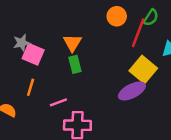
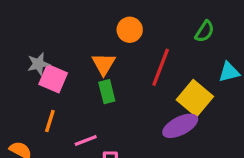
orange circle: (117, 16) -> (130, 30), moved
red line: (138, 33) -> (161, 67), moved

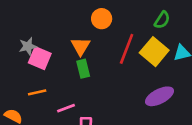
yellow square: (195, 98) -> (154, 52), moved
orange line: (50, 121) -> (37, 92), turned 60
purple ellipse: (180, 126) -> (159, 96), moved

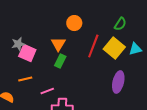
green rectangle: (83, 69) -> (60, 61), turned 40
purple ellipse: (159, 96) -> (118, 82), turned -50

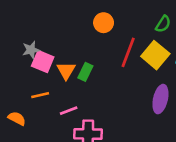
orange triangle: (58, 44) -> (66, 71), moved

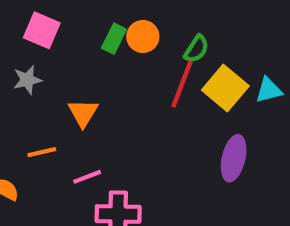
green semicircle: (163, 24) -> (196, 49), moved
pink square: (43, 62) -> (42, 30), moved
green rectangle: (85, 72) -> (114, 39), moved

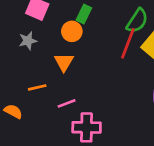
orange circle: (143, 37) -> (72, 31), moved
green semicircle: (196, 49) -> (137, 21), size x1.4

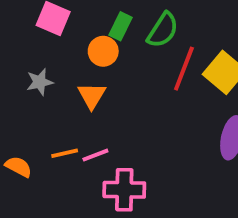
green semicircle: (137, 21) -> (163, 30), moved
gray star: (28, 41) -> (40, 82), moved
orange line: (37, 87) -> (65, 153), moved

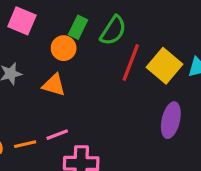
orange triangle: (92, 95) -> (54, 85), turned -45
orange line: (65, 153) -> (25, 144), moved

